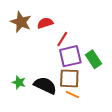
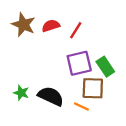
red line: (62, 39) -> (76, 30), moved
brown square: (69, 78) -> (93, 88), moved

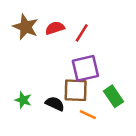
green rectangle: (105, 67) -> (113, 96), moved
brown square: (93, 88) -> (76, 90), moved
black semicircle: (51, 96) -> (55, 104), size x0.7

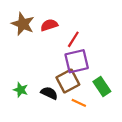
red line: (82, 33) -> (73, 39), moved
brown square: (76, 90) -> (68, 81), turned -30

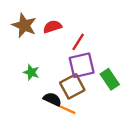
green rectangle: (102, 86) -> (110, 79), moved
green star: (21, 90) -> (31, 72), moved
orange line: (79, 103) -> (68, 110), moved

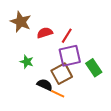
red semicircle: (52, 27) -> (45, 33), moved

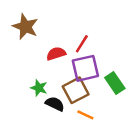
red semicircle: (45, 33) -> (56, 54), moved
green star: (27, 62) -> (39, 88), moved
orange line: (58, 94) -> (85, 115), moved

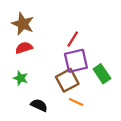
red semicircle: (56, 54) -> (24, 48), moved
green star: (39, 88) -> (21, 78), moved
black semicircle: (55, 104) -> (39, 105), moved

